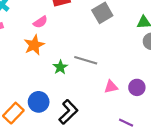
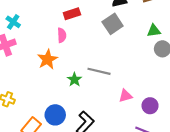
pink semicircle: (40, 22) -> (62, 35), moved, turned -56
purple circle: (137, 87) -> (150, 106), moved

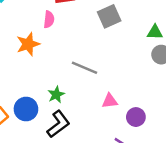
green star: (74, 80) -> (56, 95), moved

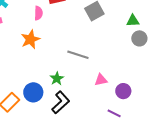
pink semicircle: (49, 19) -> (38, 13), moved

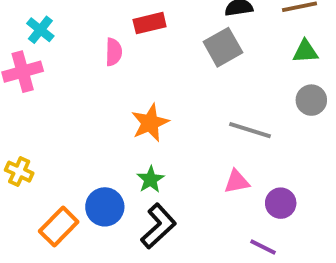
green triangle: (133, 21) -> (305, 51), moved
orange star: (30, 39) -> (150, 123), moved
gray line: (78, 55) -> (250, 130), moved

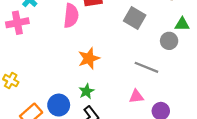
gray square: (223, 47) -> (135, 18), turned -35
pink semicircle: (114, 52) -> (71, 16), size x1.5
gray circle: (311, 100) -> (169, 41), moved

